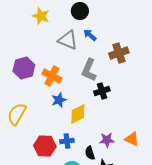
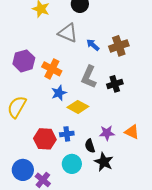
blue arrow: (90, 35) -> (93, 45), moved
gray L-shape: (89, 70) -> (89, 77), moved
black cross: (102, 91) -> (115, 84), moved
yellow diamond: (78, 114) -> (78, 107), turned 55

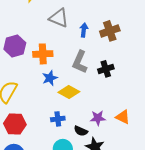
blue arrow: (93, 45) -> (84, 30), turned 56
orange cross: (52, 69) -> (43, 54), turned -30
red hexagon: (45, 139) -> (15, 124), moved
black semicircle: (90, 146) -> (81, 131), turned -48

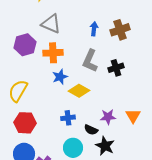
gray triangle: (59, 18) -> (51, 24), moved
orange triangle: (123, 117) -> (133, 116), turned 35

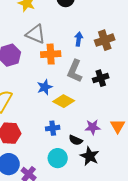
orange cross: (53, 53) -> (51, 54), moved

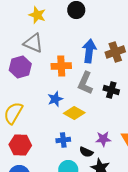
gray triangle: (36, 34) -> (33, 43), moved
blue arrow: (79, 39) -> (89, 51), size x1.6
black cross: (101, 78) -> (111, 90), turned 35

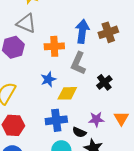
black cross: (111, 90) -> (104, 82), moved, turned 35
yellow diamond: (74, 113) -> (67, 93), turned -30
blue cross: (63, 140) -> (56, 120), size x1.5

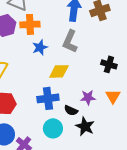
orange cross: (54, 46) -> (30, 24), moved
blue star: (48, 79) -> (40, 47), moved
black cross: (104, 82) -> (109, 64), moved, turned -35

